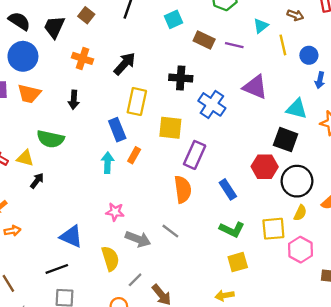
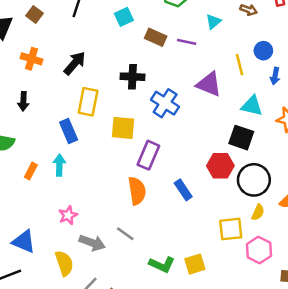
yellow line: (283, 45) -> (240, 65), moved
orange rectangle: (134, 155) -> (31, 171), moved
pink star: (115, 212) -> (68, 215), turned -30
green L-shape: (232, 229) -> (162, 264), moved

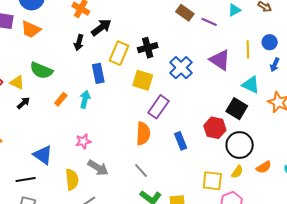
black arrow: (75, 63) -> (101, 28), moved
black cross: (132, 77) -> (148, 48), moved, turned -30
black arrow: (23, 101) -> (79, 43), moved
gray line: (125, 234) -> (141, 171), moved

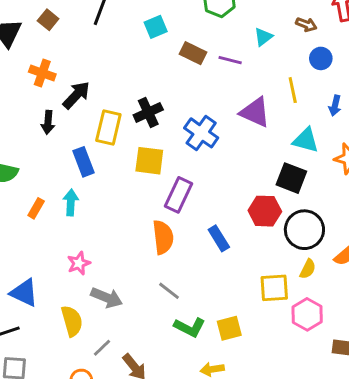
blue circle: (270, 42) -> (321, 58), moved

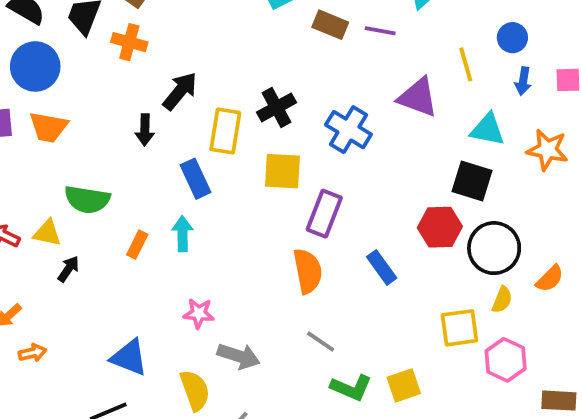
blue circle: (321, 58) -> (512, 38), moved
orange cross: (42, 73) -> (129, 42), moved
pink star: (79, 263) -> (199, 313), turned 30

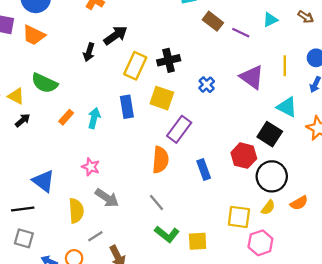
blue cross: (348, 130) -> (207, 85), size x0.6
blue rectangle: (196, 179) -> (127, 107), moved

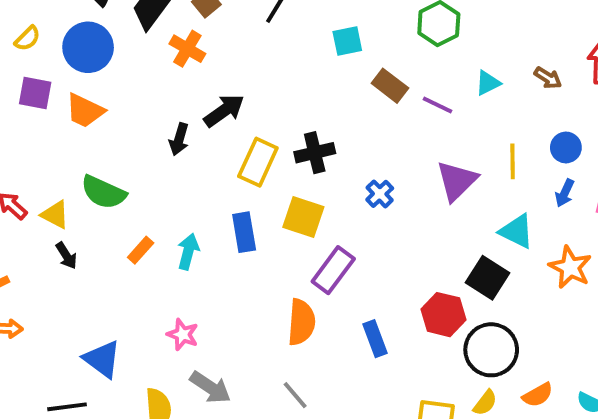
purple triangle: (252, 77) -> (457, 181), turned 40
black arrow: (23, 120) -> (66, 256), turned 98

